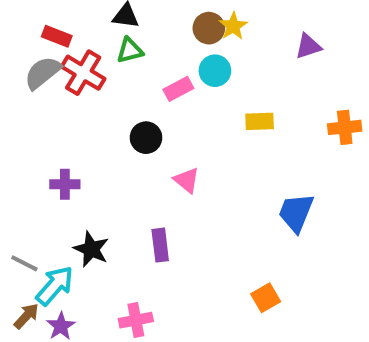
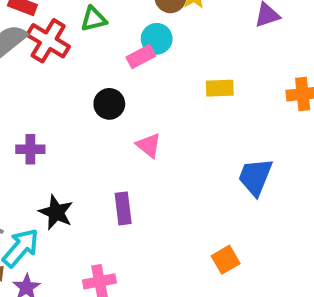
cyan circle: (215, 71) -> (157, 39), moved

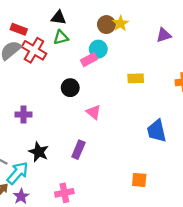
blue trapezoid: (255, 177) -> (157, 131), turned -35
purple rectangle: (123, 208) -> (78, 150), turned 30
orange square: (226, 260) -> (139, 180), turned 35

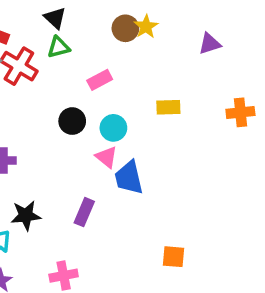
black triangle: (59, 18) -> (55, 18), turned 35
cyan circle: (98, 49) -> (113, 128), moved
blue trapezoid: (157, 131) -> (129, 178), moved
black star: (39, 152) -> (26, 215), turned -30

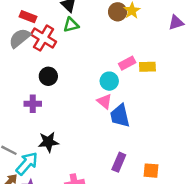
pink rectangle: (100, 80) -> (127, 63), moved
black circle: (72, 121) -> (48, 76), moved
purple rectangle: (84, 212) -> (119, 162), moved

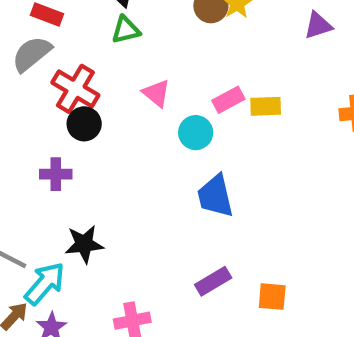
red cross: (44, 38) -> (75, 89), moved
pink triangle: (104, 101) -> (156, 93), moved
purple rectangle: (119, 162) -> (213, 281), turned 36

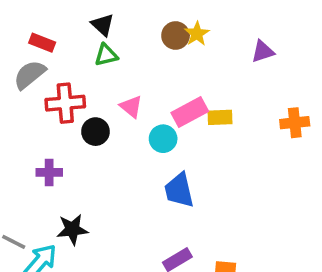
red cross: (75, 89) -> (65, 103), turned -36
pink rectangle: (228, 100) -> (190, 112), size x1.4
black circle: (84, 124) -> (95, 132), moved

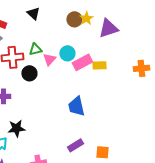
purple triangle: (263, 52) -> (108, 28), moved, size x1.5
green triangle: (106, 55) -> (35, 49), moved
pink triangle: (131, 107) -> (49, 59), turned 32
cyan circle: (163, 139) -> (67, 53), moved

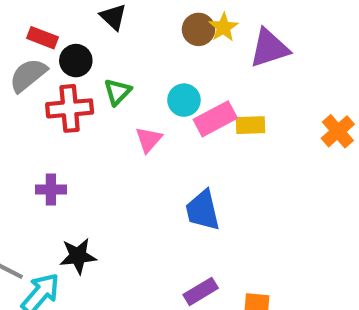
green triangle: (35, 49) -> (117, 92), turned -32
pink triangle: (49, 59) -> (149, 140), moved
orange cross: (141, 68) -> (338, 131), turned -35
black circle: (29, 73) -> (76, 61), moved

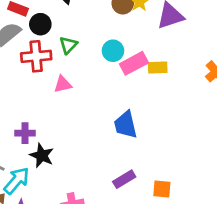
pink triangle: (149, 140) -> (63, 84), moved, turned 36
purple cross: (51, 189) -> (25, 133), moved
black star: (78, 256) -> (42, 155), turned 30

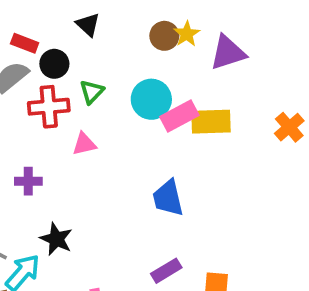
cyan circle: (113, 51) -> (151, 99), size x1.4
yellow rectangle: (158, 67) -> (211, 122), size x1.5
purple cross: (25, 133) -> (28, 181), moved

